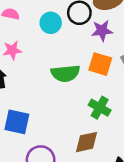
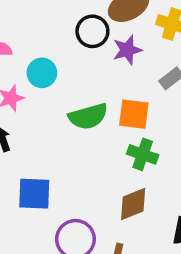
cyan circle: (51, 23) -> (42, 73), moved
orange square: (100, 64) -> (134, 114), moved

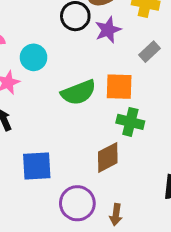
brown diamond: (133, 204) -> (108, 157), moved

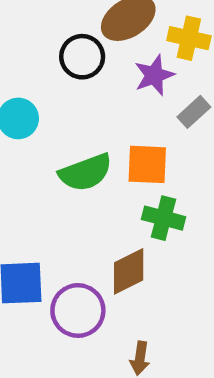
purple star: (108, 30) -> (154, 75), moved
purple circle: (77, 203) -> (78, 311), moved

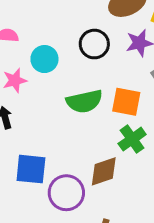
black circle: (82, 57) -> (94, 44), moved
green cross: (163, 218) -> (132, 139), turned 32

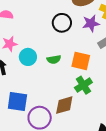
cyan circle: (44, 59) -> (28, 57), moved
green semicircle: (84, 101) -> (54, 59), size x0.6

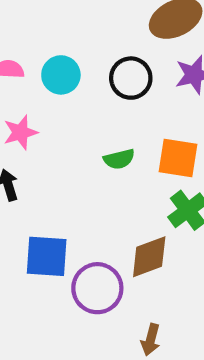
cyan circle: (28, 57) -> (61, 75), moved

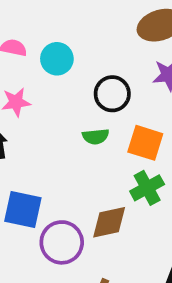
black circle: (131, 78) -> (112, 94), moved

